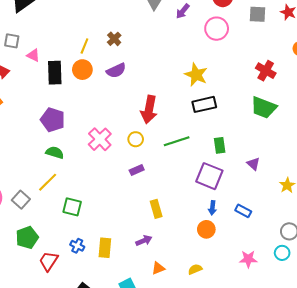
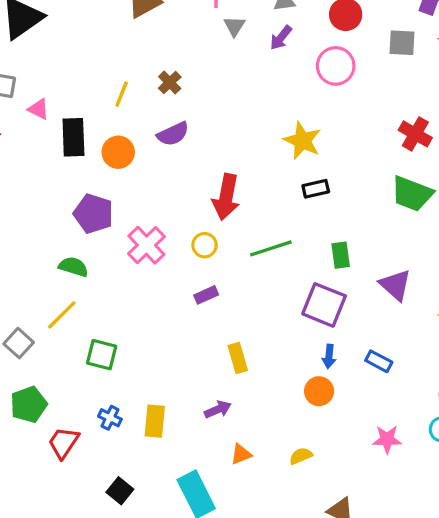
orange circle: (82, 70) -> (118, 152), moved
black rectangle: (204, 104) -> (316, 189), size x0.7
purple pentagon: (53, 120) -> (93, 214), moved
purple triangle: (253, 164) -> (395, 285), size x1.5

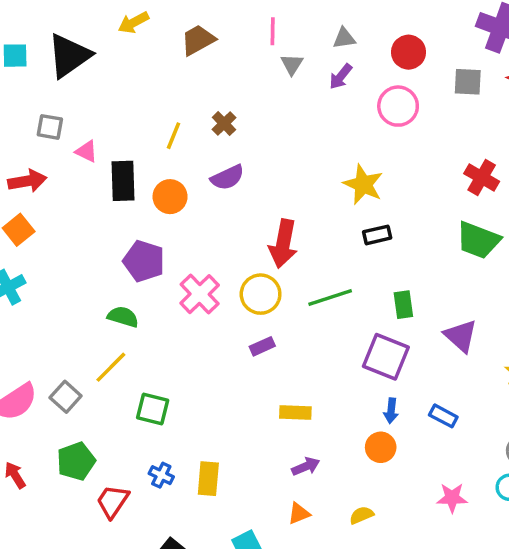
yellow circle: (205, 245) -> (261, 294), size x1.5
yellow rectangle: (238, 358) -> (295, 412), turned -72
purple arrow: (218, 409) -> (306, 466), moved

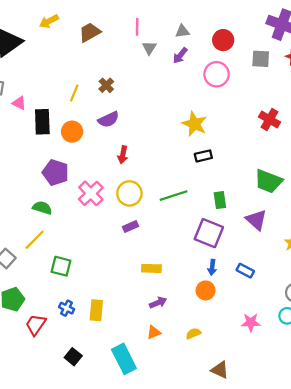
green trapezoid: (478, 240) -> (268, 181), moved
red arrow: (283, 244) -> (123, 155), moved, size x0.6

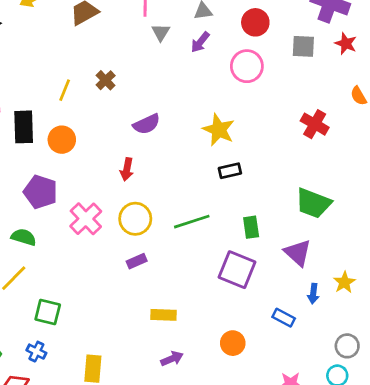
purple semicircle: (108, 119) -> (147, 124), moved
blue arrow: (212, 267) -> (313, 294), moved
blue cross: (67, 308) -> (36, 352), moved

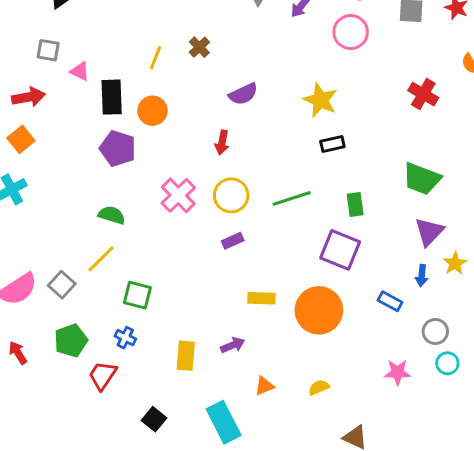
purple pentagon: (41, 192) -> (118, 148), moved
purple triangle: (298, 253) -> (429, 232), moved, turned 32
orange circle: (233, 343) -> (319, 310), moved, size x1.8
gray circle: (347, 346) -> (435, 331), moved
purple arrow: (172, 359) -> (233, 345), moved

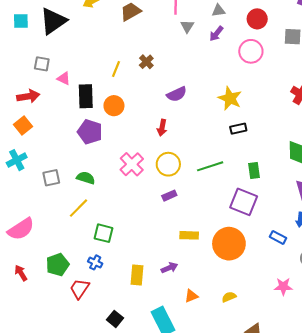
gray square: (62, 285) -> (51, 178), moved, turned 36

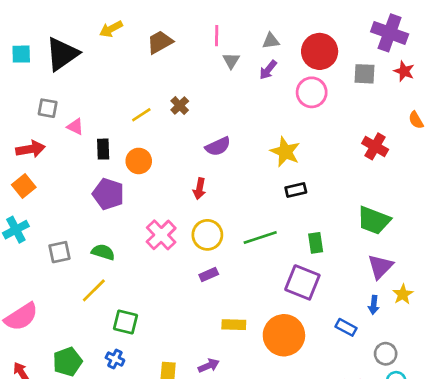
red circle: (257, 19) -> (320, 51), size x1.4
yellow line: (116, 69) -> (141, 115), turned 35
black rectangle: (86, 96) -> (103, 149), size x0.7

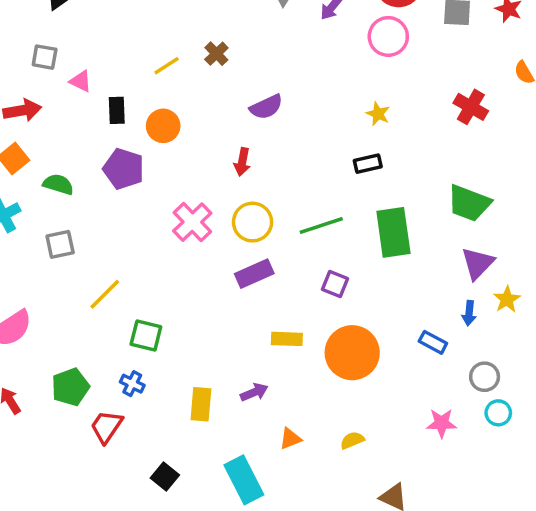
yellow star: (285, 152) -> (378, 114), moved, size x0.6
green rectangle: (316, 243) -> (393, 232), size x1.8
green semicircle: (103, 252) -> (58, 184), moved
purple rectangle: (209, 275) -> (254, 274), size x1.5
purple square: (302, 282) -> (335, 284), moved, size x0.6

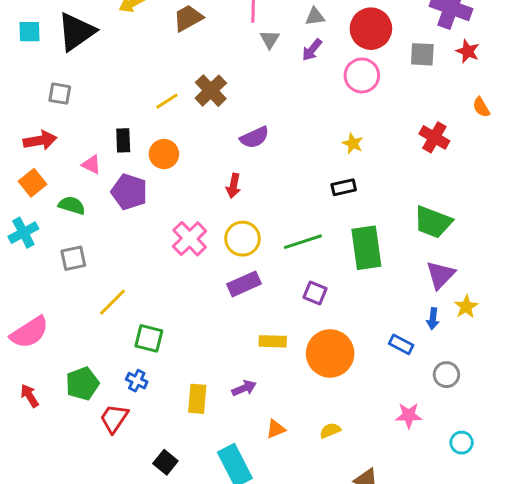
brown cross: (216, 54) -> (211, 91), size x1.5
pink triangle: (81, 81) -> (91, 165), moved
cyan circle: (498, 413) -> (462, 443), moved

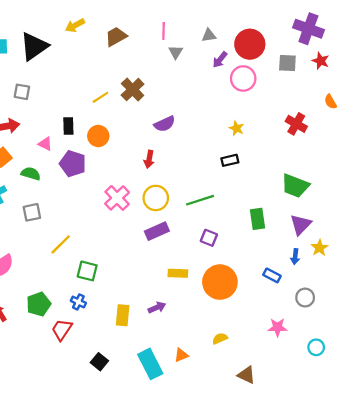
purple arrow: (312, 50) -> (220, 60), moved
green rectangle: (366, 248) -> (258, 219), moved, size x0.7
orange triangle: (276, 429) -> (181, 355), moved

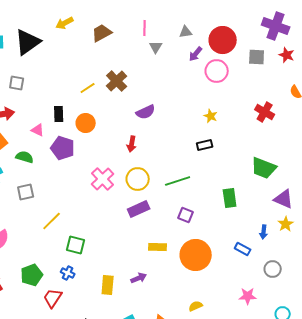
purple triangle: (301, 225) -> (284, 199), moved, turned -50

